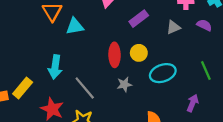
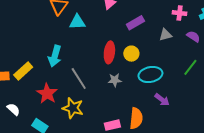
green line: (206, 70) -> (190, 67), moved, turned 54
purple arrow: (193, 103) -> (162, 100), moved, turned 98

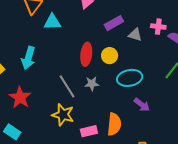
pink cross: (180, 13) -> (158, 27), moved
gray triangle: (165, 35) -> (135, 35), moved, turned 32
gray line: (79, 79) -> (67, 86), moved
yellow star: (73, 108) -> (63, 115), moved

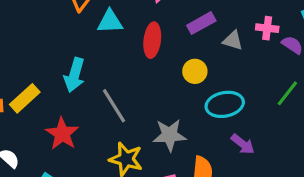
red ellipse: (86, 54) -> (152, 40), moved
gray star: (92, 84) -> (169, 135), moved, size x1.5
gray line: (67, 86) -> (114, 106), moved

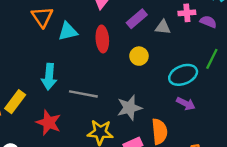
cyan ellipse: (225, 104) -> (183, 75), moved
gray line: (114, 106) -> (83, 94), turned -36

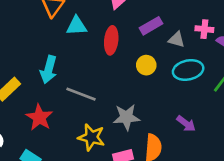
cyan ellipse: (183, 75) -> (188, 70), moved

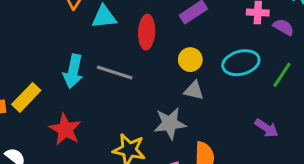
gray triangle: (177, 40) -> (194, 90), moved
gray line: (81, 94) -> (115, 73), moved
purple arrow: (186, 124) -> (266, 128), moved

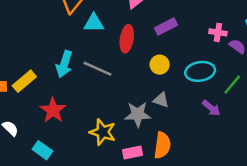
gray triangle: (194, 90) -> (161, 100), moved
purple arrow: (266, 128) -> (211, 108), moved

